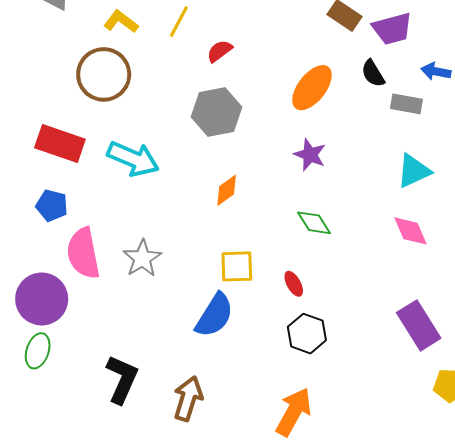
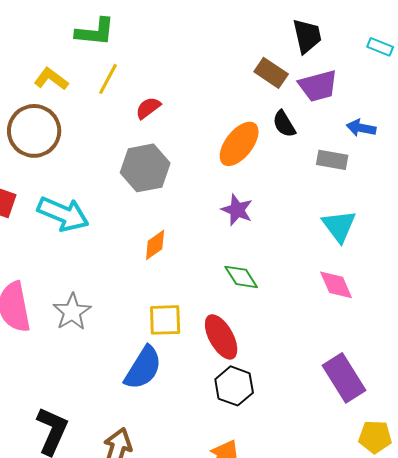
black semicircle: (373, 73) -> (284, 124), moved
cyan triangle: (414, 171) -> (339, 226), turned -42
red ellipse: (294, 284) -> (221, 337), size x1.8

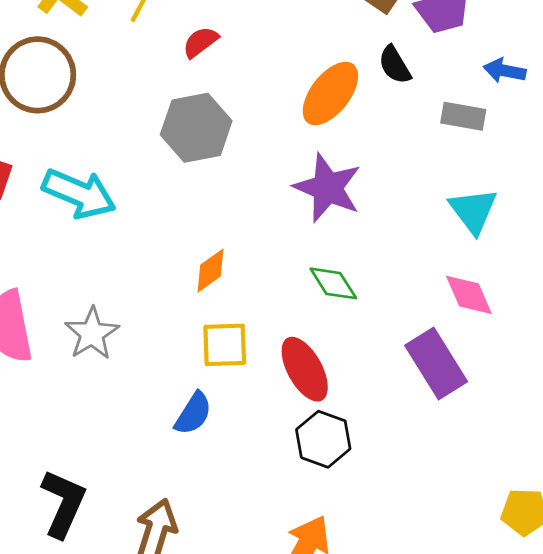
purple star: (237, 210) -> (328, 188), size x1.5
orange diamond: (155, 245) -> (210, 271), moved
blue semicircle: (143, 368) -> (193, 413), size x0.7
purple rectangle: (344, 378) -> (436, 363), moved

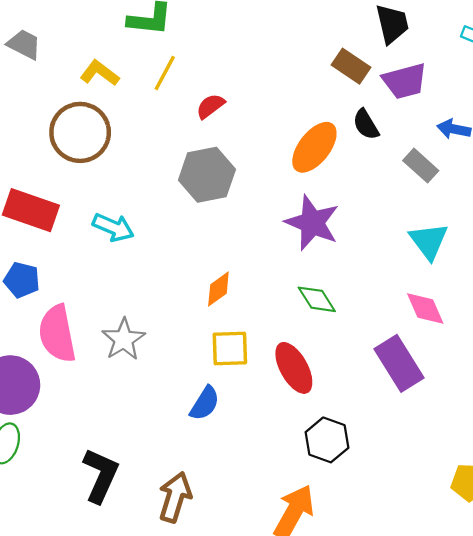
gray rectangle: (463, 116) -> (421, 166), turned 32
cyan arrow: (79, 193) -> (113, 227), size x0.7
black hexagon: (323, 439) -> (327, 440), moved

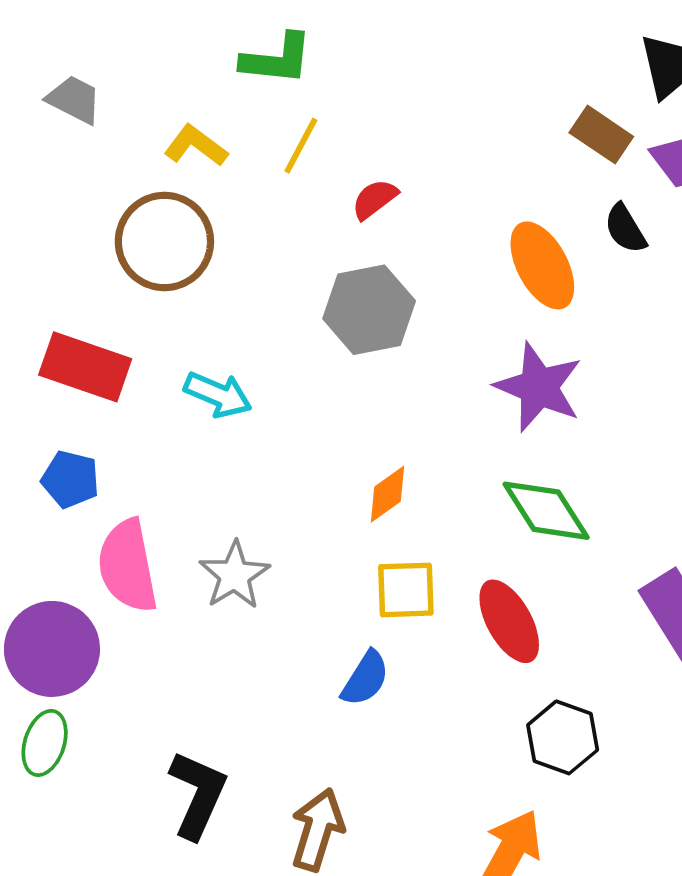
orange ellipse: (314, 147) -> (542, 265), turned -66
green diamond: (317, 299) -> (546, 511), size x1.4

